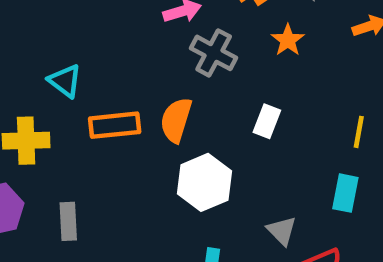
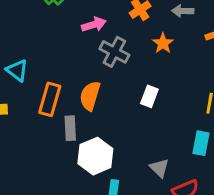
orange rectangle: (115, 125) -> (50, 99), turned -68
white hexagon: (204, 182) -> (95, 156), moved
gray rectangle: (68, 221) -> (70, 128), moved

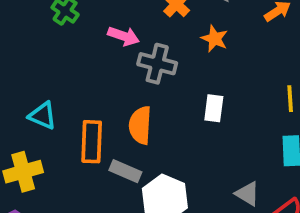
pink arrow: (94, 25) -> (124, 36), turned 50
gray rectangle: (70, 128) -> (125, 171), turned -50

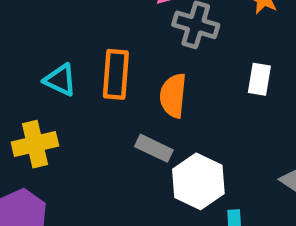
orange rectangle: (92, 142) -> (116, 74), moved

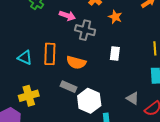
orange semicircle: (173, 96) -> (76, 62), turned -78
yellow cross: (35, 144) -> (29, 96), moved

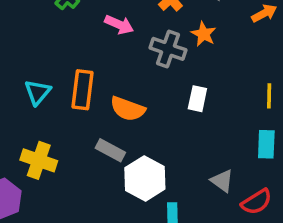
gray cross: (85, 30) -> (168, 49), moved
cyan triangle: (25, 58) -> (38, 92), turned 42
yellow cross: (29, 96) -> (39, 160), turned 30

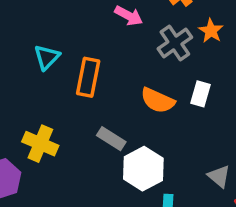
gray cross: (168, 49) -> (175, 43), turned 32
cyan triangle: (38, 92) -> (47, 57), moved
orange semicircle: (128, 109) -> (158, 100), moved

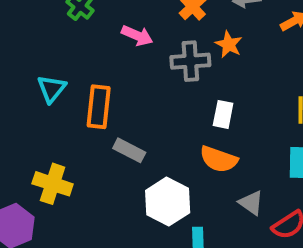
gray cross: (175, 43) -> (190, 61), turned 36
orange semicircle: (158, 100) -> (219, 159), moved
gray rectangle: (111, 139) -> (129, 150), moved

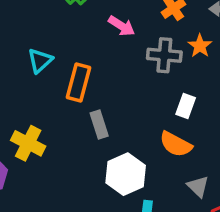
gray rectangle: (129, 150) -> (99, 125), turned 36

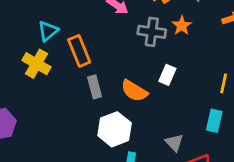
orange rectangle: (79, 82) -> (79, 51), turned -40
yellow cross: (28, 143) -> (37, 64), moved
orange semicircle: (176, 144) -> (134, 91), moved

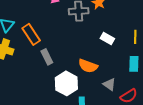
white rectangle: (167, 75) -> (107, 38), moved, turned -72
orange semicircle: (134, 91) -> (88, 66), moved

